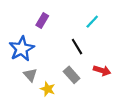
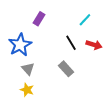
red arrow: (102, 70) -> (94, 45), moved
yellow star: (48, 89) -> (27, 90), moved

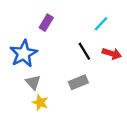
gray rectangle: (66, 69) -> (78, 82), turned -70
yellow star: (27, 90) -> (40, 102), moved

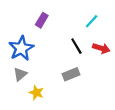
gray triangle: (33, 82) -> (20, 74), moved, turned 32

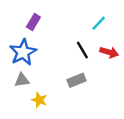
purple rectangle: (42, 20) -> (33, 22), moved
gray triangle: (20, 74) -> (22, 80), turned 32

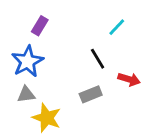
red arrow: (109, 52) -> (129, 79), moved
yellow star: (39, 100) -> (47, 118), size x1.5

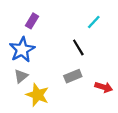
red arrow: (129, 79) -> (104, 87), moved
gray triangle: (26, 94) -> (21, 76), turned -32

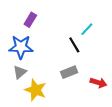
cyan line: (94, 22) -> (87, 29), moved
blue star: (22, 50) -> (21, 47), turned 30

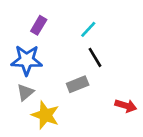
cyan line: (87, 29) -> (88, 29), moved
gray rectangle: (69, 72) -> (78, 84), moved

